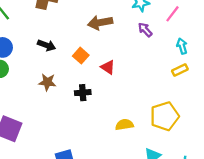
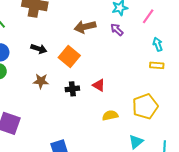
purple arrow: (145, 30) -> (117, 30), moved
orange square: (81, 56) -> (69, 56), size x1.5
red triangle: (108, 67) -> (99, 85), moved
yellow rectangle: (180, 70) -> (157, 65), turned 32

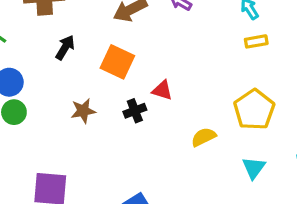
black arrow: (39, 49) -> (65, 48), moved, turned -63
red triangle: (99, 85) -> (162, 90), moved

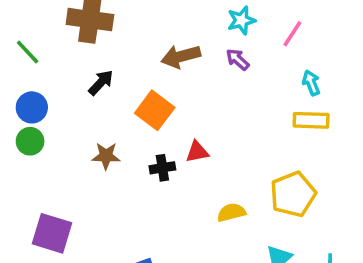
yellow rectangle: (256, 41) -> (311, 120), size x1.4
red triangle: (162, 90) -> (197, 152), turned -40

